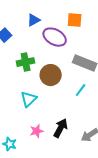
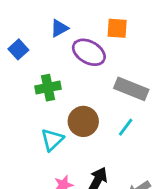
brown circle: (51, 75) -> (83, 121), moved

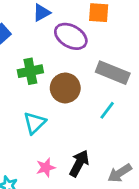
brown circle: (83, 121) -> (65, 88), moved

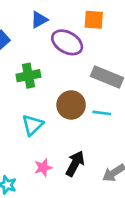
brown circle: (65, 88) -> (71, 105), moved
cyan line: (107, 110) -> (102, 113), turned 60

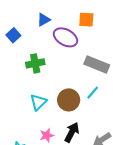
brown circle: (71, 105) -> (69, 100), moved
cyan line: (102, 113) -> (93, 93), turned -56

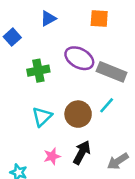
purple ellipse: (65, 37) -> (79, 58), moved

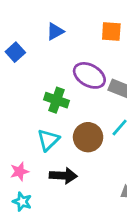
green cross: (38, 71) -> (56, 100), moved, turned 30
black arrow: (82, 153) -> (63, 176), moved, turned 65
pink star: (52, 156) -> (19, 171), moved

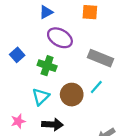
blue square: (15, 52) -> (17, 55), moved
purple ellipse: (89, 75) -> (60, 38), moved

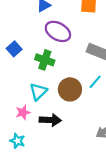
pink star: (18, 121) -> (23, 112), moved

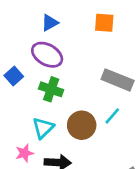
purple ellipse: (58, 31) -> (47, 55), moved

